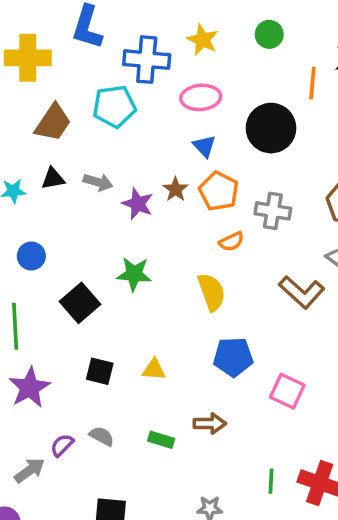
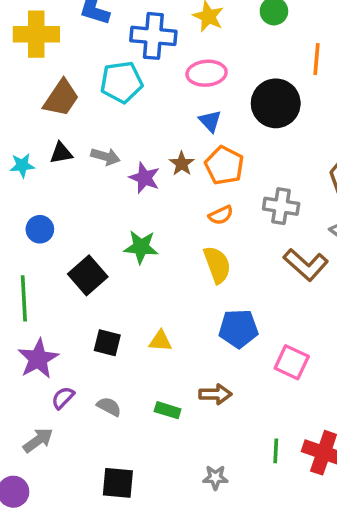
gray cross: (273, 211) -> (281, 206), moved
orange semicircle: (231, 242) -> (221, 215), moved
purple semicircle: (62, 445) -> (63, 398), moved

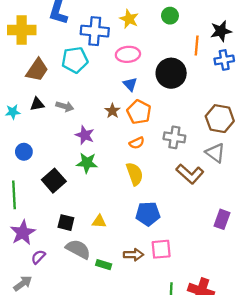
purple star: (144, 178) -> (85, 135), moved
pink square: (292, 362) -> (161, 249), moved, turned -30
gray semicircle: (109, 407) -> (78, 249), moved, size x1.6

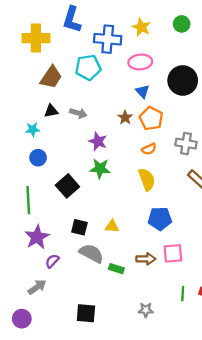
cyan star: (13, 112) -> (33, 129), moved

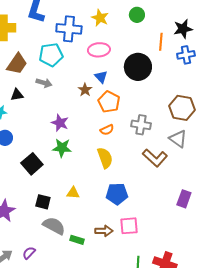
gray arrow: (78, 113) -> (44, 83), moved
brown star: (125, 117) -> (85, 90), moved
yellow triangle: (112, 226) -> (73, 193), moved
purple semicircle: (52, 261) -> (29, 253), moved

